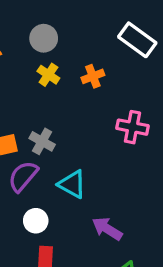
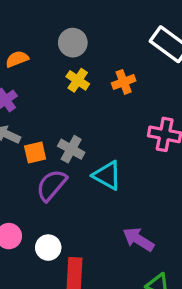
cyan triangle: (72, 184) -> (107, 175), moved
white circle: (36, 221) -> (48, 248), moved

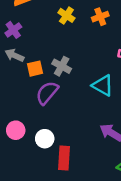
cyan triangle: (107, 175) -> (103, 86), moved

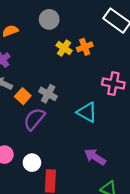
yellow cross: (66, 15) -> (64, 48), moved
orange square: (35, 69) -> (23, 96), turned -35

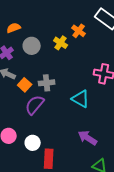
gray circle: (49, 19) -> (32, 46), moved
orange cross: (85, 47) -> (79, 31), moved, turned -32
gray cross: (48, 94) -> (47, 83), turned -35

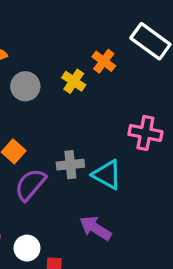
gray cross: (47, 83) -> (70, 165), moved
purple arrow: (88, 138) -> (95, 228), moved

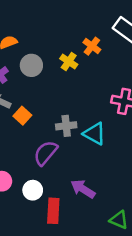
purple semicircle: (30, 185) -> (46, 153), moved
purple arrow: (95, 228) -> (83, 189), moved

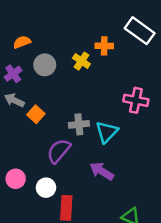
orange cross: (92, 46) -> (104, 46), turned -36
cyan triangle: (94, 134) -> (107, 132), turned 45
purple arrow: (83, 189) -> (102, 171), moved

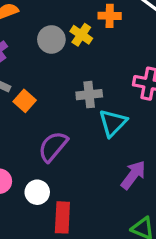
gray circle: (45, 65) -> (51, 39), moved
gray cross: (79, 124) -> (89, 95), moved
purple arrow: (102, 171) -> (133, 175), moved, turned 95

